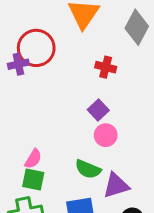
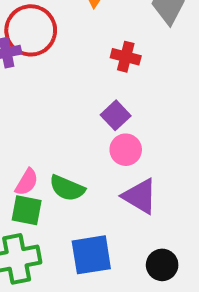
green semicircle: (88, 169) -> (67, 188), moved
purple triangle: (116, 185) -> (140, 196), moved, turned 48

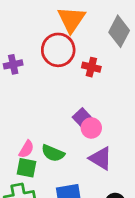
red circle: (31, 30) -> (58, 50), moved
purple square: (116, 115) -> (82, 117), moved

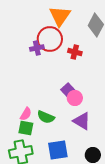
purple cross: (13, 64) -> (37, 48), moved

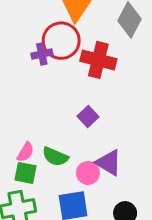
red cross: (75, 52) -> (98, 60), size x1.6
pink circle: (75, 98) -> (88, 173), moved

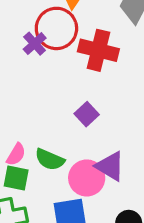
purple cross: (42, 54) -> (35, 44), turned -30
pink circle: (88, 173) -> (87, 178), size x1.4

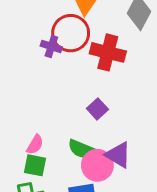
purple cross: (35, 44) -> (51, 46), turned -30
green semicircle: (50, 160) -> (81, 149), moved

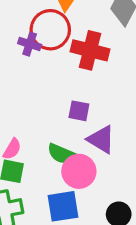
purple square: (97, 109) -> (79, 111), turned -36
purple triangle: (118, 155) -> (101, 139), moved

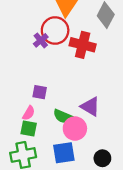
purple cross: (30, 44) -> (41, 40), turned 32
purple square: (79, 111) -> (40, 92), moved

